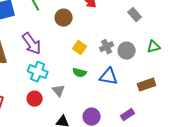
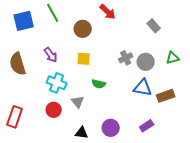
purple arrow: (32, 44) -> (51, 55), size x0.7
yellow square: (80, 48) -> (84, 59), moved, turned -32
blue triangle: (109, 77) -> (143, 88), moved

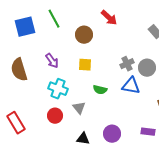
blue triangle: (143, 88) -> (131, 86), moved
red rectangle: (15, 117) -> (16, 123), turned -50
purple rectangle: (147, 126) -> (148, 132), turned 40

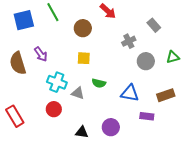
purple arrow: (52, 61) -> (41, 54), moved
gray cross: (127, 64) -> (129, 41), moved
blue triangle: (131, 86) -> (130, 93), moved
gray triangle: (79, 108) -> (78, 93), moved, turned -32
purple rectangle: (148, 132) -> (147, 116), moved

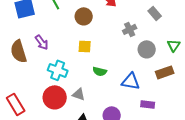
green triangle: (173, 57) -> (174, 45), turned -40
gray triangle: (78, 93) -> (79, 94), moved
brown rectangle: (166, 95) -> (165, 72), moved
red circle: (54, 109) -> (55, 97), size x1.5

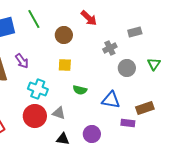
gray rectangle: (155, 13) -> (135, 32), turned -64
brown rectangle: (165, 72) -> (145, 108), moved

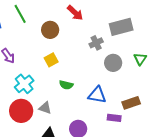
gray rectangle: (135, 32) -> (121, 27), size x1.6
yellow square: (65, 65) -> (51, 60), turned -32
cyan cross: (38, 89) -> (24, 84), turned 30

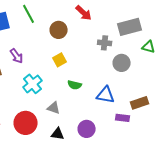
gray cross: (96, 43) -> (105, 43), turned 32
green triangle: (140, 59) -> (149, 47), moved, turned -48
red circle: (21, 111) -> (26, 123), moved

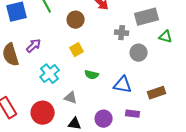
purple arrow: (17, 56) -> (34, 46), turned -98
purple rectangle: (123, 118) -> (133, 114), moved

